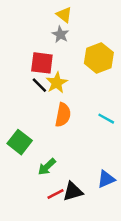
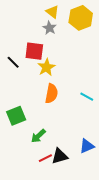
yellow hexagon: (99, 58) -> (81, 18), moved
black line: (39, 85) -> (13, 62), moved
green square: (20, 142) -> (16, 116), turned 30

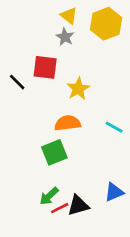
yellow star: (46, 67) -> (78, 89), moved
orange semicircle: (51, 94) -> (68, 123), turned -108
green square: (16, 116) -> (54, 152), moved
green arrow: (38, 136) -> (49, 196), moved

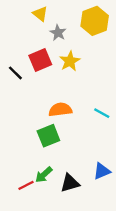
yellow triangle: (69, 16) -> (40, 14), moved
red square: (45, 67) -> (40, 60), turned -30
yellow star: (78, 89) -> (70, 61), moved
red line: (60, 208) -> (26, 185), moved

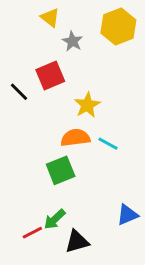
yellow star: (70, 61) -> (87, 105), moved
cyan line: (102, 113) -> (108, 144), moved
black triangle: (70, 183) -> (77, 242), moved

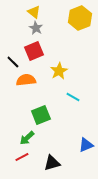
gray star: (72, 41) -> (36, 28), moved
orange semicircle: (75, 138) -> (26, 80), moved
green arrow: (55, 219) -> (27, 138), moved

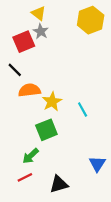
red square: (34, 51) -> (24, 42), moved
yellow star: (59, 71) -> (52, 102), moved
cyan line: (73, 97) -> (83, 109), turned 32
blue triangle: (86, 145) -> (97, 164), turned -35

